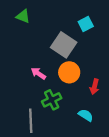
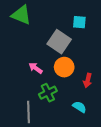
green triangle: (23, 16) -> (21, 15), size x1.5
cyan square: (86, 24) -> (79, 22), turned 32

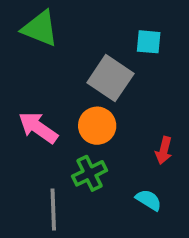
orange circle: (64, 67) -> (97, 126), moved
pink arrow: (36, 68) -> (38, 128), moved, size x1.5

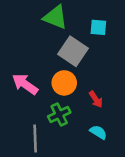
green triangle: (40, 28) -> (55, 17), moved
red arrow: (164, 150) -> (96, 99), moved, turned -48

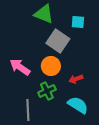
red arrow: (96, 99) -> (76, 79), turned 104
cyan semicircle: (98, 132) -> (78, 105), size x1.5

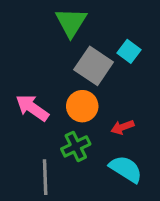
green triangle: (44, 14) -> (71, 22), turned 40
cyan square: (78, 22) -> (129, 51), moved, turned 32

